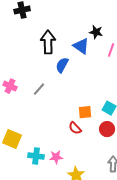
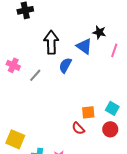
pink cross: (10, 86) -> (13, 65), moved
gray line: (39, 89) -> (35, 75), moved

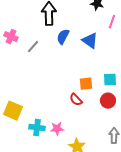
blue triangle: (84, 46) -> (90, 41), moved
cyan square: (112, 108) -> (110, 80), turned -32

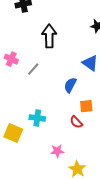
blue semicircle: (63, 37) -> (70, 85), moved
cyan cross: (37, 128) -> (37, 118), moved

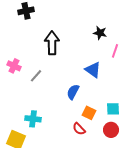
orange square: (86, 106) -> (89, 113), turned 32
cyan cross: (37, 118) -> (33, 119), moved

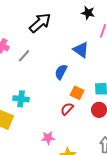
black arrow: (52, 43) -> (40, 23), turned 50
red semicircle: (79, 129) -> (67, 109), turned 88

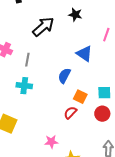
black star: (88, 13) -> (75, 15), moved
gray line: (24, 56) -> (27, 60), turned -32
cyan cross: (21, 99) -> (24, 86), moved

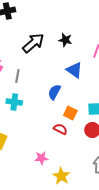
black star: (75, 15) -> (65, 40), moved
red semicircle: (70, 113) -> (60, 129), turned 72

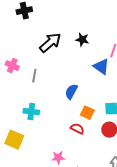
blue triangle: (74, 70) -> (101, 67), moved
cyan cross: (14, 102) -> (31, 112), moved

